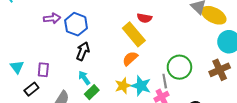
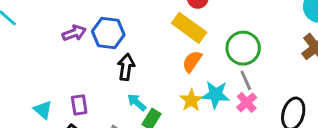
green circle: (179, 67) -> (243, 48), moved

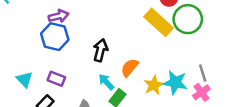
blue hexagon: (108, 33) -> (55, 37), moved
green circle: (243, 48) -> (188, 19), moved
orange semicircle: (192, 61) -> (130, 68), moved
purple rectangle: (79, 105) -> (56, 79), turned -66

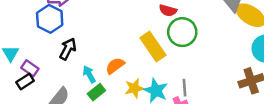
yellow rectangle: (159, 22) -> (153, 46), moved
black arrow: (100, 50) -> (68, 49), moved
purple rectangle: (56, 79) -> (30, 68), moved

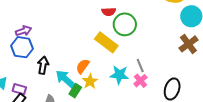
cyan arrow: (89, 74) -> (65, 79), size x1.5
yellow star: (134, 88) -> (90, 81), moved

